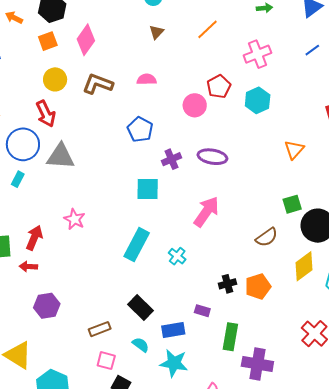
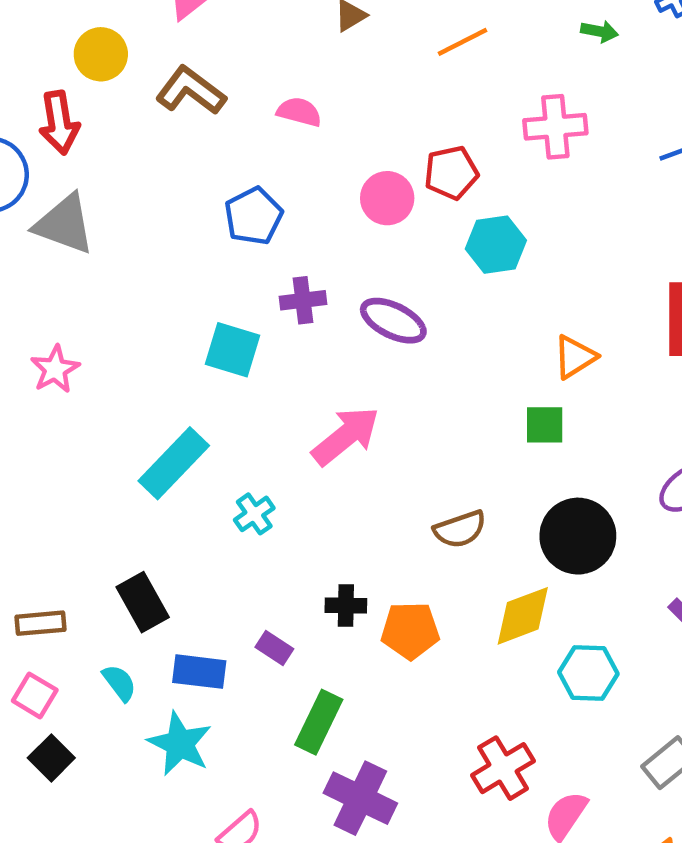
cyan hexagon: (258, 100) -> (496, 245), moved
green square: (292, 204) -> (545, 425), moved

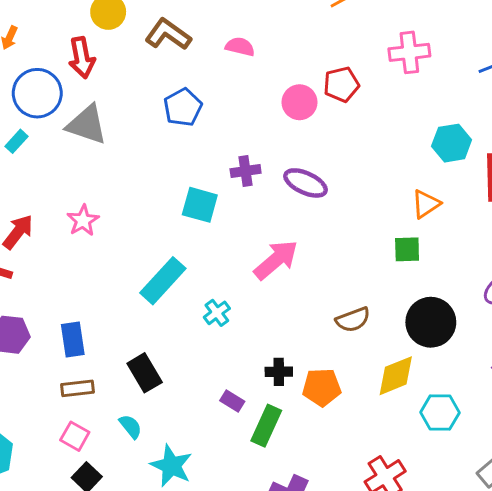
blue pentagon: (254, 216) -> (183, 107), moved
cyan hexagon: (496, 245) -> (452, 143), moved
blue rectangle: (199, 672) -> (73, 339), moved, turned 76
green rectangle: (319, 722) -> (266, 426), moved

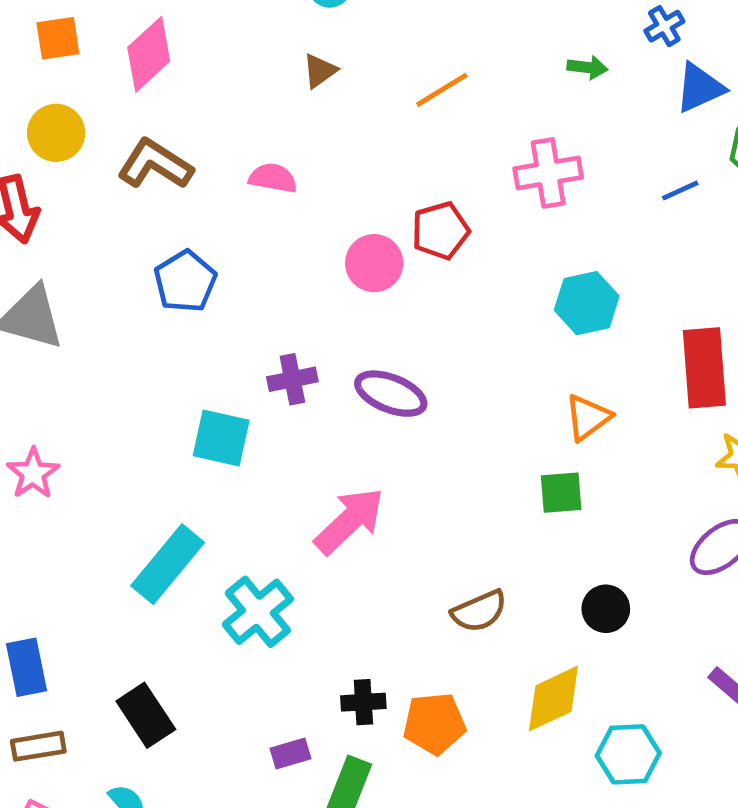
cyan hexagon: (452, 143) -> (587, 303), moved
cyan cross: (217, 313) -> (258, 612), size x1.6
black circle: (431, 322) -> (606, 609), size x0.6
purple rectangle: (232, 401) -> (290, 753), turned -45

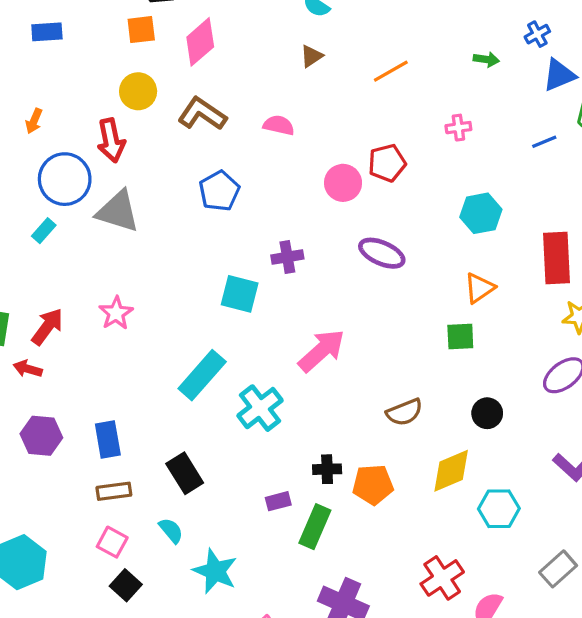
pink cross: (548, 173) -> (458, 128), size x0.6
purple ellipse: (391, 394) -> (382, 253), moved

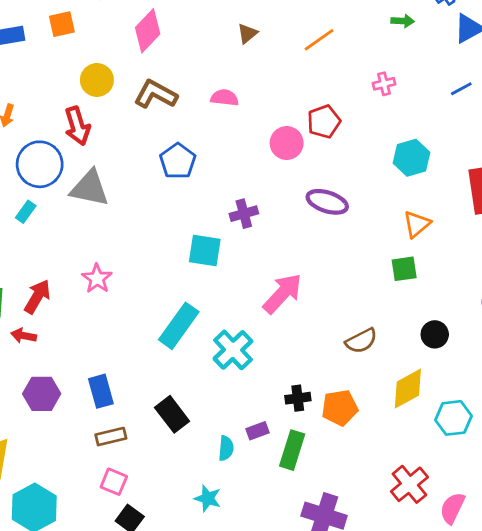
orange square: (141, 30) -> (62, 24), moved
cyan semicircle: (171, 530) -> (226, 448), moved, turned 50
cyan star: (215, 571) -> (208, 498), size x0.7

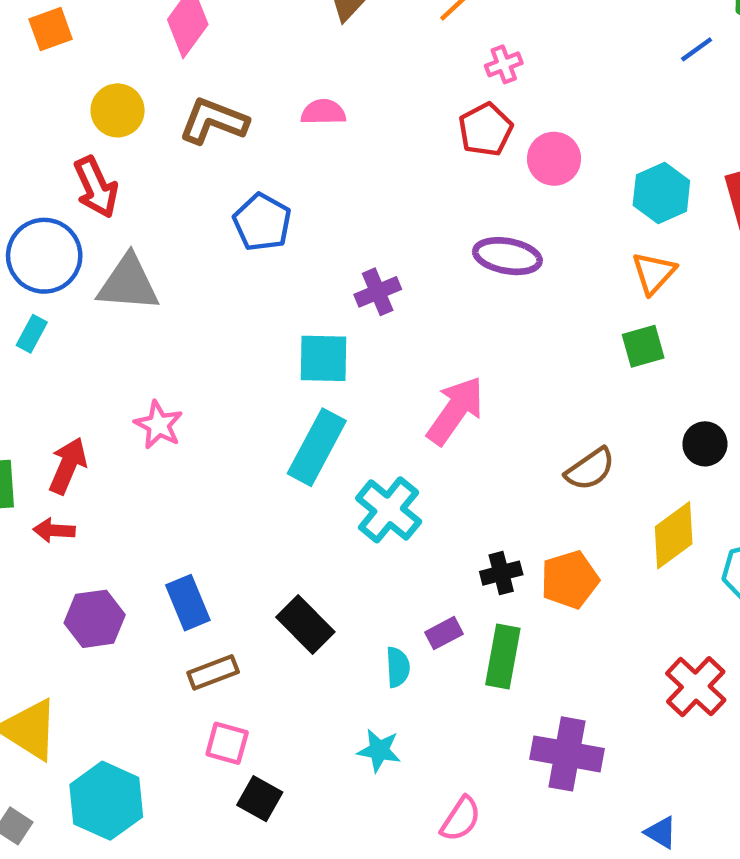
pink cross: (384, 84) -> (504, 64), moved
pink circle: (287, 143) -> (554, 159), moved
cyan hexagon: (412, 158) -> (661, 193), moved
cyan rectangle: (179, 326) -> (317, 447), moved

